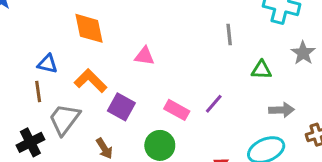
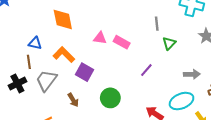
green triangle: (261, 70) -> (169, 43), moved, turned -48
pink rectangle: (177, 110) -> (122, 42), moved
black cross: (30, 142) -> (17, 83), moved

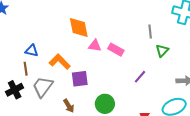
orange diamond: (63, 20) -> (79, 28), moved
purple square: (85, 72) -> (80, 79), turned -36

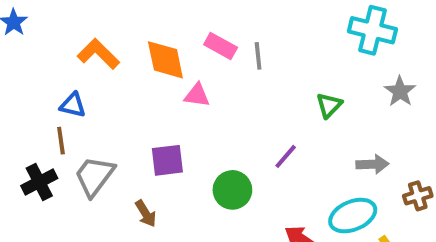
gray line: (150, 32) -> (258, 56), moved
pink rectangle: (116, 50) -> (221, 46), moved
orange L-shape: (60, 62) -> (98, 54), moved
green circle: (105, 104) -> (232, 190), moved

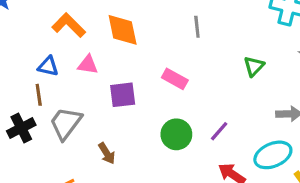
pink rectangle: (221, 46) -> (175, 79), moved
pink triangle: (197, 95) -> (88, 65), moved
purple line: (286, 156) -> (219, 131), moved
purple square: (167, 160) -> (123, 95), moved

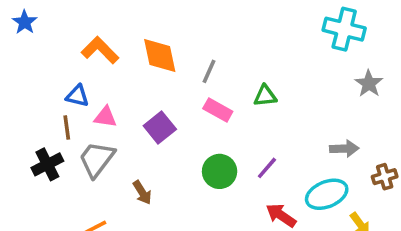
gray line: (197, 27) -> (209, 71), moved, turned 30
pink triangle: (88, 65) -> (105, 117), moved
green triangle: (254, 66) -> (265, 96), moved, turned 40
purple square: (123, 95) -> (160, 128), turned -32

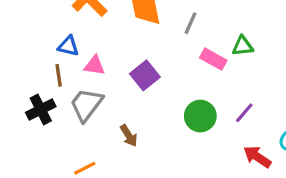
pink rectangle: (218, 110) -> (213, 59), moved

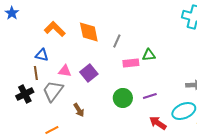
pink rectangle: (213, 59) -> (131, 63), turned -35
pink triangle: (94, 66) -> (65, 71), moved
purple line: (244, 113) -> (150, 96), turned 32

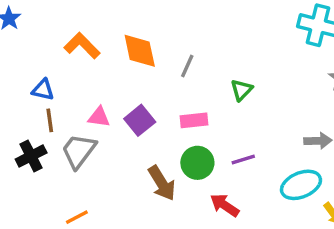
blue triangle: (42, 55) -> (43, 90), moved
green triangle: (149, 55) -> (242, 90), turned -40
pink rectangle: (131, 63) -> (194, 120), moved
brown arrow: (79, 110) -> (162, 183), moved, size x1.5
red arrow: (158, 123) -> (225, 205), moved

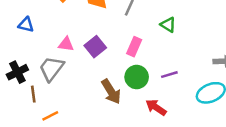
green triangle: (242, 90) -> (168, 25), turned -42
brown line: (50, 120) -> (33, 94), moved
pink rectangle: (194, 120) -> (134, 47), turned -60

